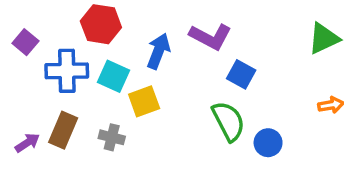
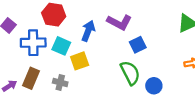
blue square: (241, 74) -> (138, 45), turned 35

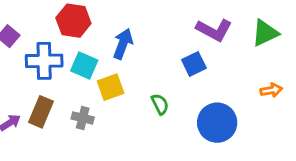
purple L-shape: (119, 22) -> (214, 30), moved
green semicircle: (130, 73) -> (160, 104), moved, size x0.6
blue circle: (154, 86) -> (217, 123), size x1.6

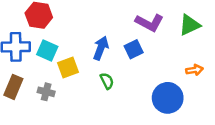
blue arrow: (123, 44) -> (101, 48), moved
blue circle: (217, 123) -> (168, 98), moved

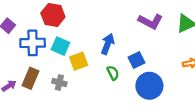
blue square: (134, 49) -> (137, 60), moved
blue circle: (168, 98) -> (149, 86), moved

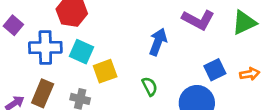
blue arrow: (108, 44) -> (158, 42), moved
blue square: (137, 60) -> (215, 70), moved

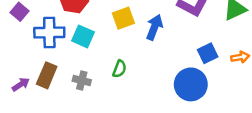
yellow square: (105, 71) -> (123, 18), moved
green semicircle: (150, 86) -> (119, 69), moved, turned 48

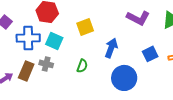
blue arrow: (154, 27) -> (111, 48), moved
gray cross: (82, 81) -> (46, 64), moved
blue circle: (191, 84) -> (124, 78), moved

